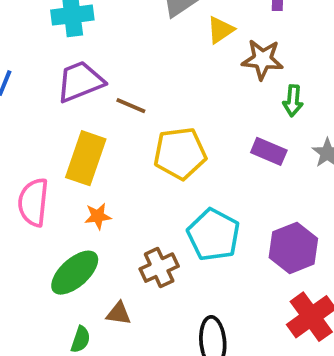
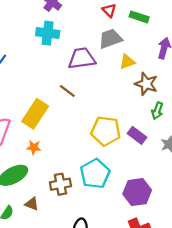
purple trapezoid: (80, 82) -> (82, 58), moved
yellow pentagon: (180, 153) -> (106, 131), moved

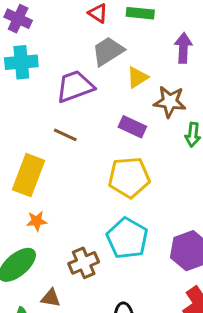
purple rectangle: (137, 135) -> (132, 127), moved

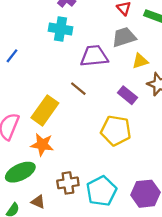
orange star: (37, 221) -> (42, 145), size x1.5
cyan pentagon: (127, 238) -> (101, 191), moved

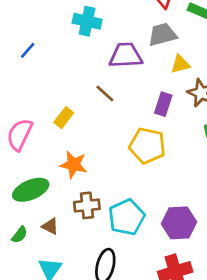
purple rectangle: (128, 95) -> (163, 104), turned 66
yellow rectangle: (45, 110) -> (64, 118), size x0.6
orange star: (42, 145) -> (73, 165), moved

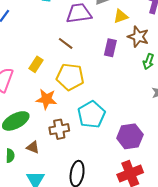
yellow pentagon: (147, 146) -> (70, 77), moved
cyan pentagon: (126, 217) -> (91, 114), moved
green semicircle: (20, 235) -> (10, 156), turned -32

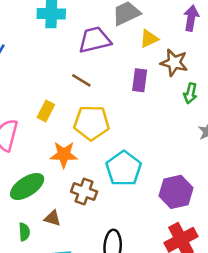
brown cross: (59, 129) -> (84, 192), turned 36

